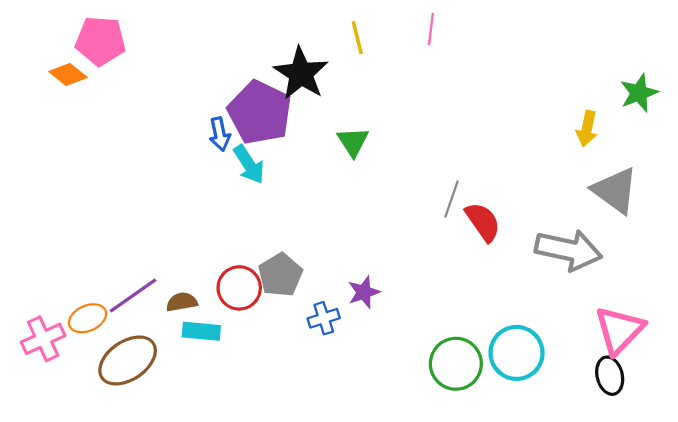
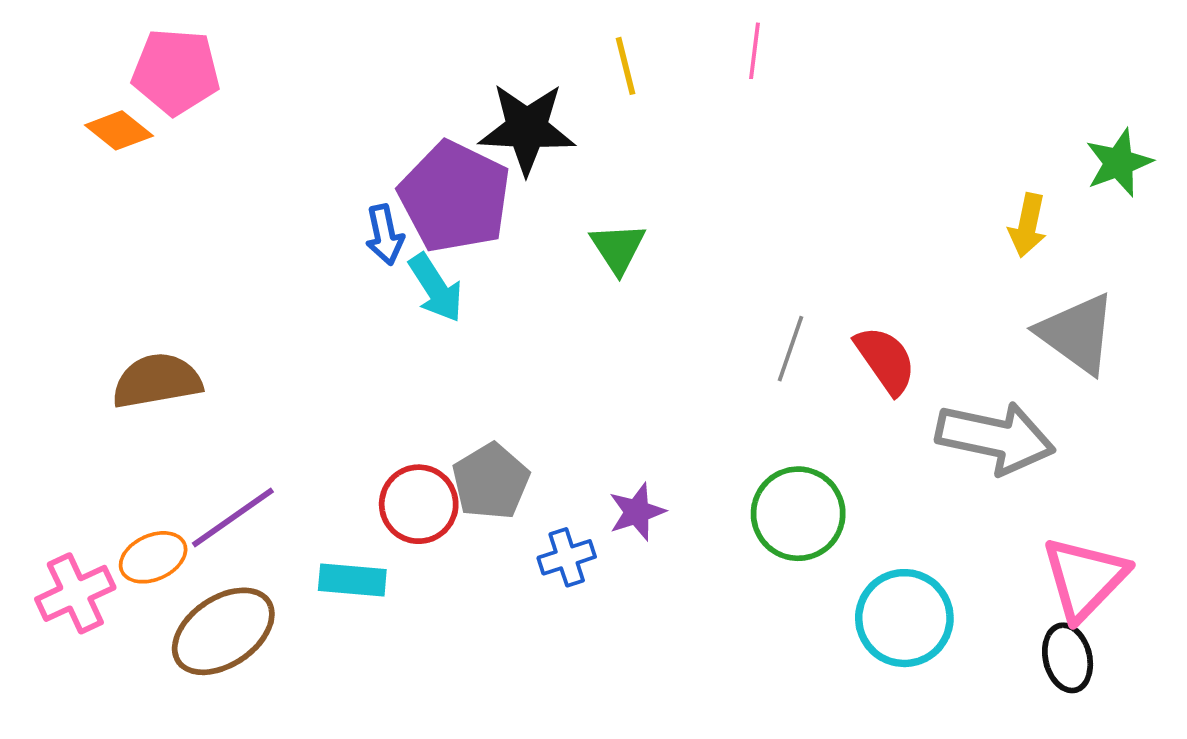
black star: (301, 73) -> (527, 129), turned -30
red semicircle: (483, 222) -> (885, 360), moved
brown semicircle: (182, 302) -> (157, 381), moved, size x1.6
green circle: (456, 364) -> (798, 514), moved

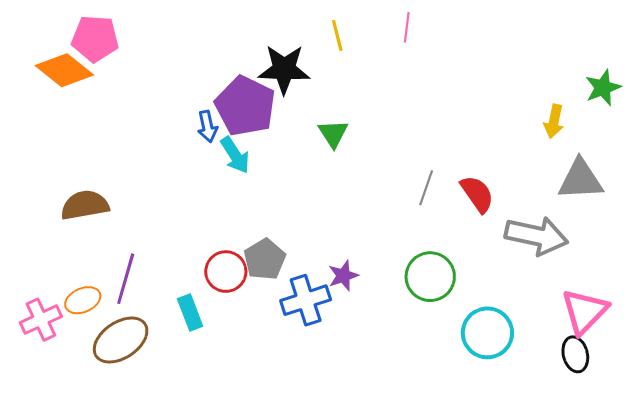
orange diamond: (119, 130) -> (64, 70), size x1.6
gray triangle: (1077, 333) -> (580, 180), turned -39
purple line: (233, 517) -> (126, 279), turned -39
blue cross: (567, 557) -> (306, 300), size x1.6
cyan rectangle: (352, 580) -> (190, 312), turned 64

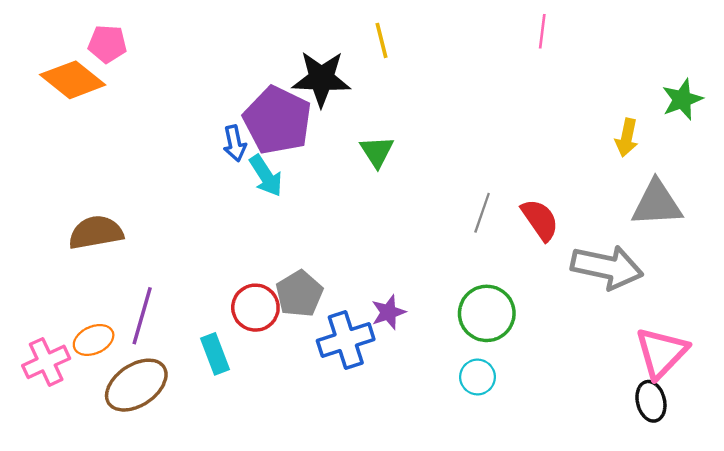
pink line: (407, 27) -> (542, 31), moved
pink pentagon: (95, 39) -> (107, 44), size x0.7
cyan circle: (487, 333) -> (477, 377), moved, size x0.6

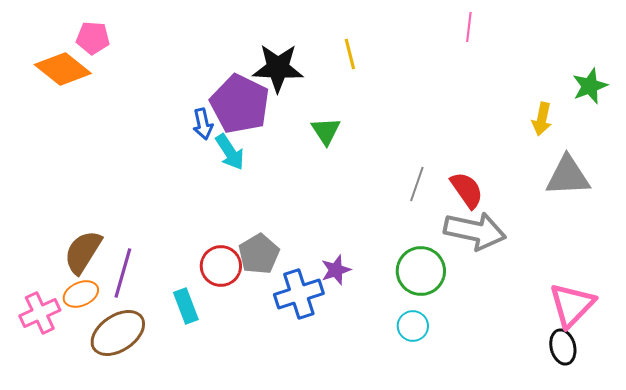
yellow line: (381, 40) -> (350, 54), moved
brown semicircle: (96, 232) -> (83, 252), moved, turned -48
gray arrow: (607, 267) -> (475, 231), moved

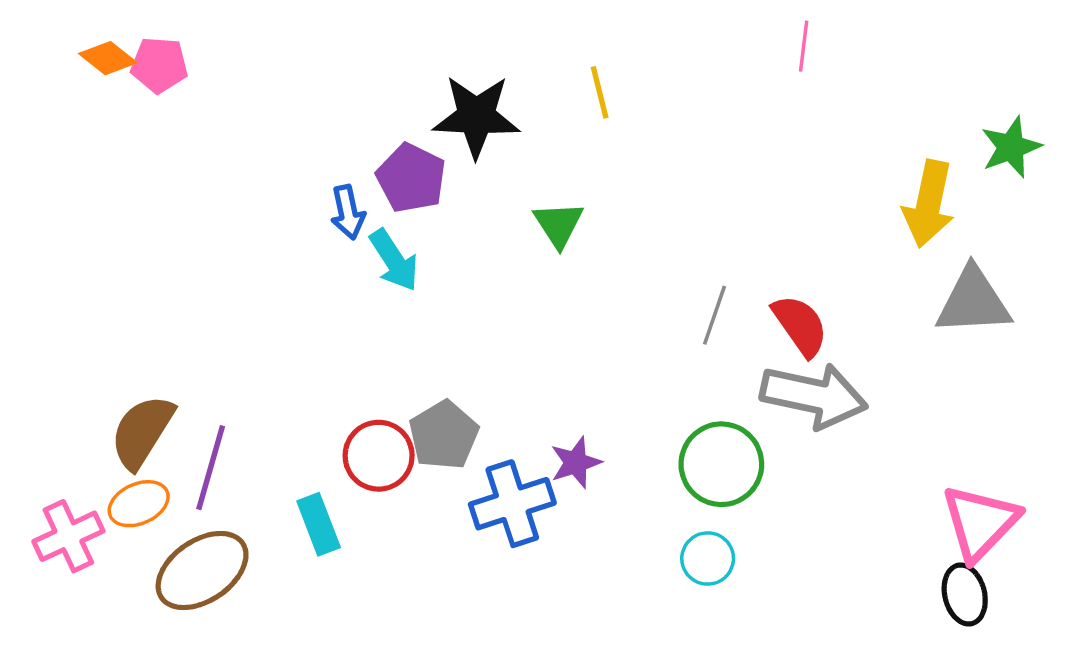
orange diamond: (63, 69) -> (108, 58), moved, size x0.6
purple pentagon: (240, 104) -> (411, 178), size x0.7
yellow arrow: (542, 119) -> (929, 204), size x1.5

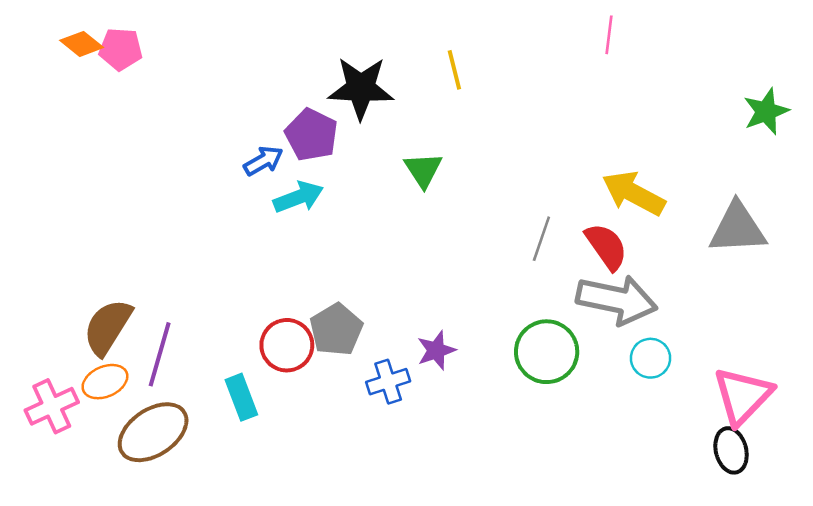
yellow arrow: (929, 204) -> (634, 193), moved, turned 106
blue arrow: (348, 212) -> (263, 161), turned -108
cyan arrow: (394, 260) -> (299, 197), turned -78
blue cross: (512, 504) -> (388, 382), size x0.7
cyan circle: (708, 559) -> (650, 358), moved

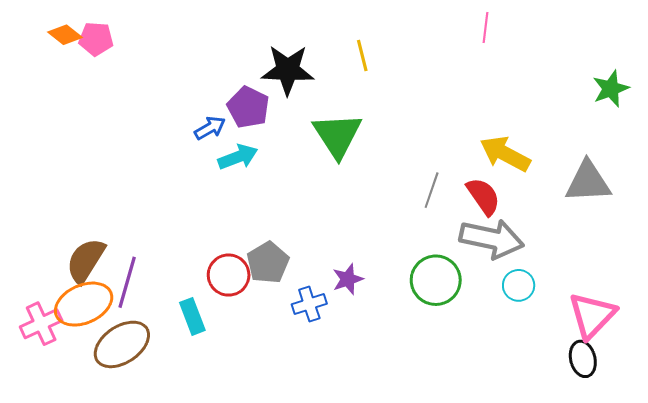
green triangle: (423, 170) -> (337, 135), size x1.6
orange ellipse: (105, 382) -> (84, 304), size x1.6

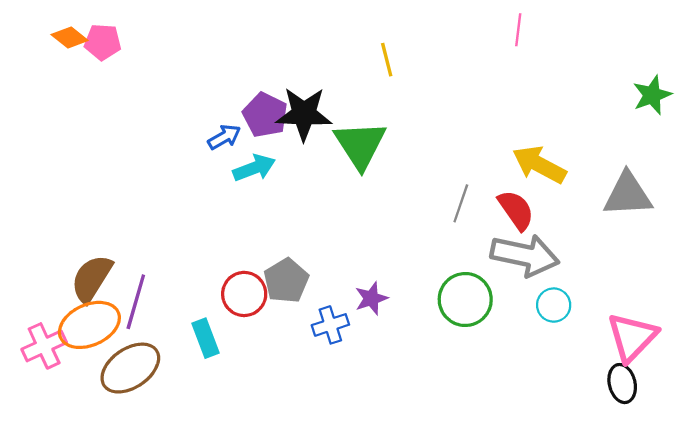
black star: (288, 70) -> (304, 114), moved

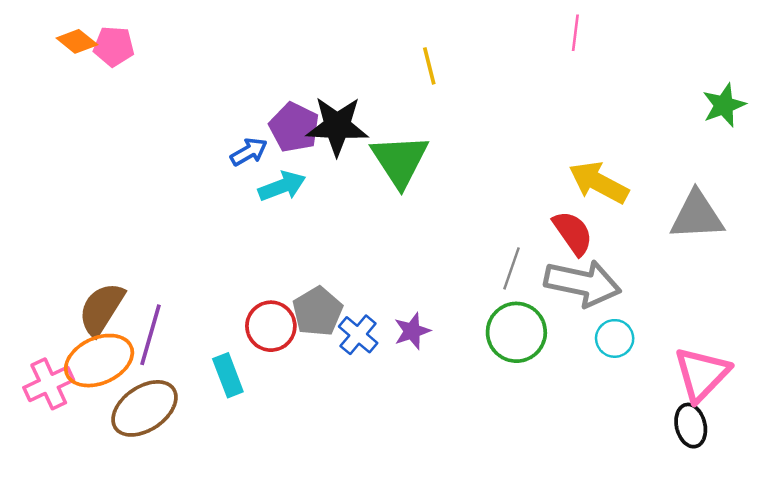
gray line: (461, 203) -> (511, 268), moved
blue cross: (330, 325) -> (358, 335), moved, turned -32

